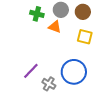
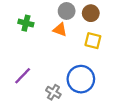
green cross: (37, 14) -> (26, 23), moved
purple line: (31, 71) -> (23, 76), moved

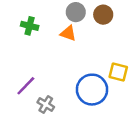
yellow square: (93, 41) -> (118, 72), moved
gray cross: (53, 92) -> (46, 105), moved

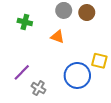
orange triangle: (68, 33) -> (57, 37), moved

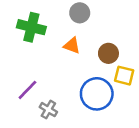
brown circle: (87, 13) -> (108, 53), moved
green cross: (25, 22) -> (31, 27), size x1.5

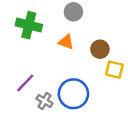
blue circle: (97, 94) -> (73, 94), moved

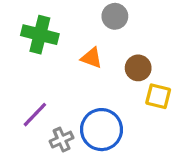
gray circle: (73, 12) -> (115, 16), moved
gray cross: (44, 101) -> (62, 140), turned 35

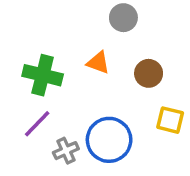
green cross: (40, 35) -> (43, 75), moved
yellow square: (158, 96) -> (170, 120), moved

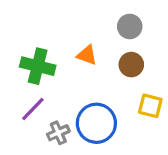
gray circle: (123, 18) -> (130, 26), moved

